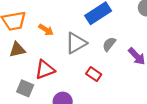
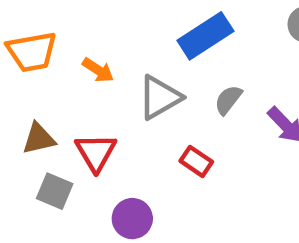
brown triangle: (17, 50) -> (39, 139), moved
red triangle: (45, 70) -> (96, 152), turned -40

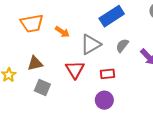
red triangle: (96, 152) -> (75, 70), moved
red rectangle: (196, 161) -> (107, 74), turned -40
purple circle: (132, 219) -> (104, 100), moved

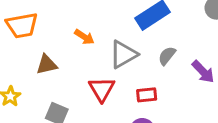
orange trapezoid: (32, 23) -> (22, 25), moved
brown triangle: (35, 63) -> (47, 64), moved

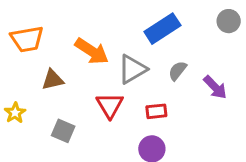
orange arrow: (84, 37) -> (92, 51), size x1.6

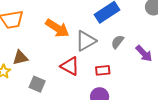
brown triangle: (53, 80) -> (20, 58), moved
red triangle: (110, 105) -> (70, 66), turned -30

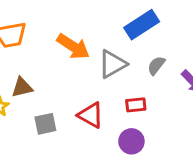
red triangle: (70, 66) -> (91, 115), moved
gray square: (37, 84) -> (45, 124), turned -35

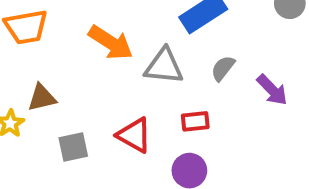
gray triangle: (112, 64) -> (164, 66), turned 36

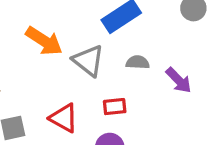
gray triangle: (164, 66) -> (88, 61), turned 32
gray semicircle: (223, 68) -> (138, 62), turned 55

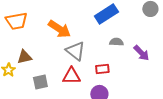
gray triangle: (88, 61) -> (75, 51), moved
red triangle: (64, 118) -> (71, 76), turned -30

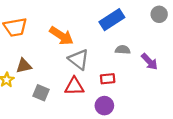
gray square: (40, 82) -> (41, 93), turned 35

